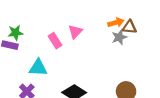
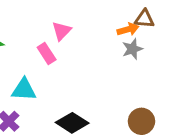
brown triangle: (129, 27) -> (145, 19), moved
pink triangle: (75, 32) -> (62, 31), moved

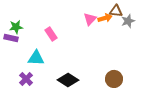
pink triangle: (62, 31) -> (90, 19), moved
gray star: (132, 49) -> (128, 21), moved

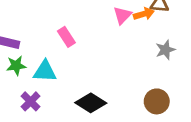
gray star: (128, 21) -> (165, 50), moved
green star: (16, 27) -> (16, 66), moved

